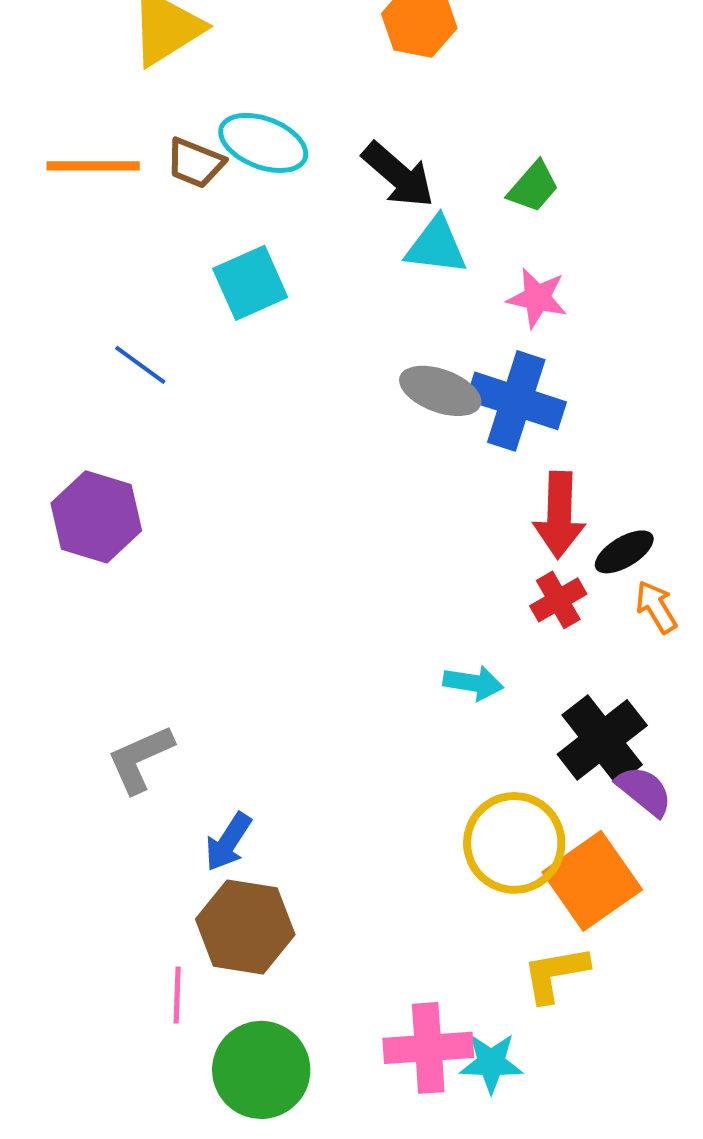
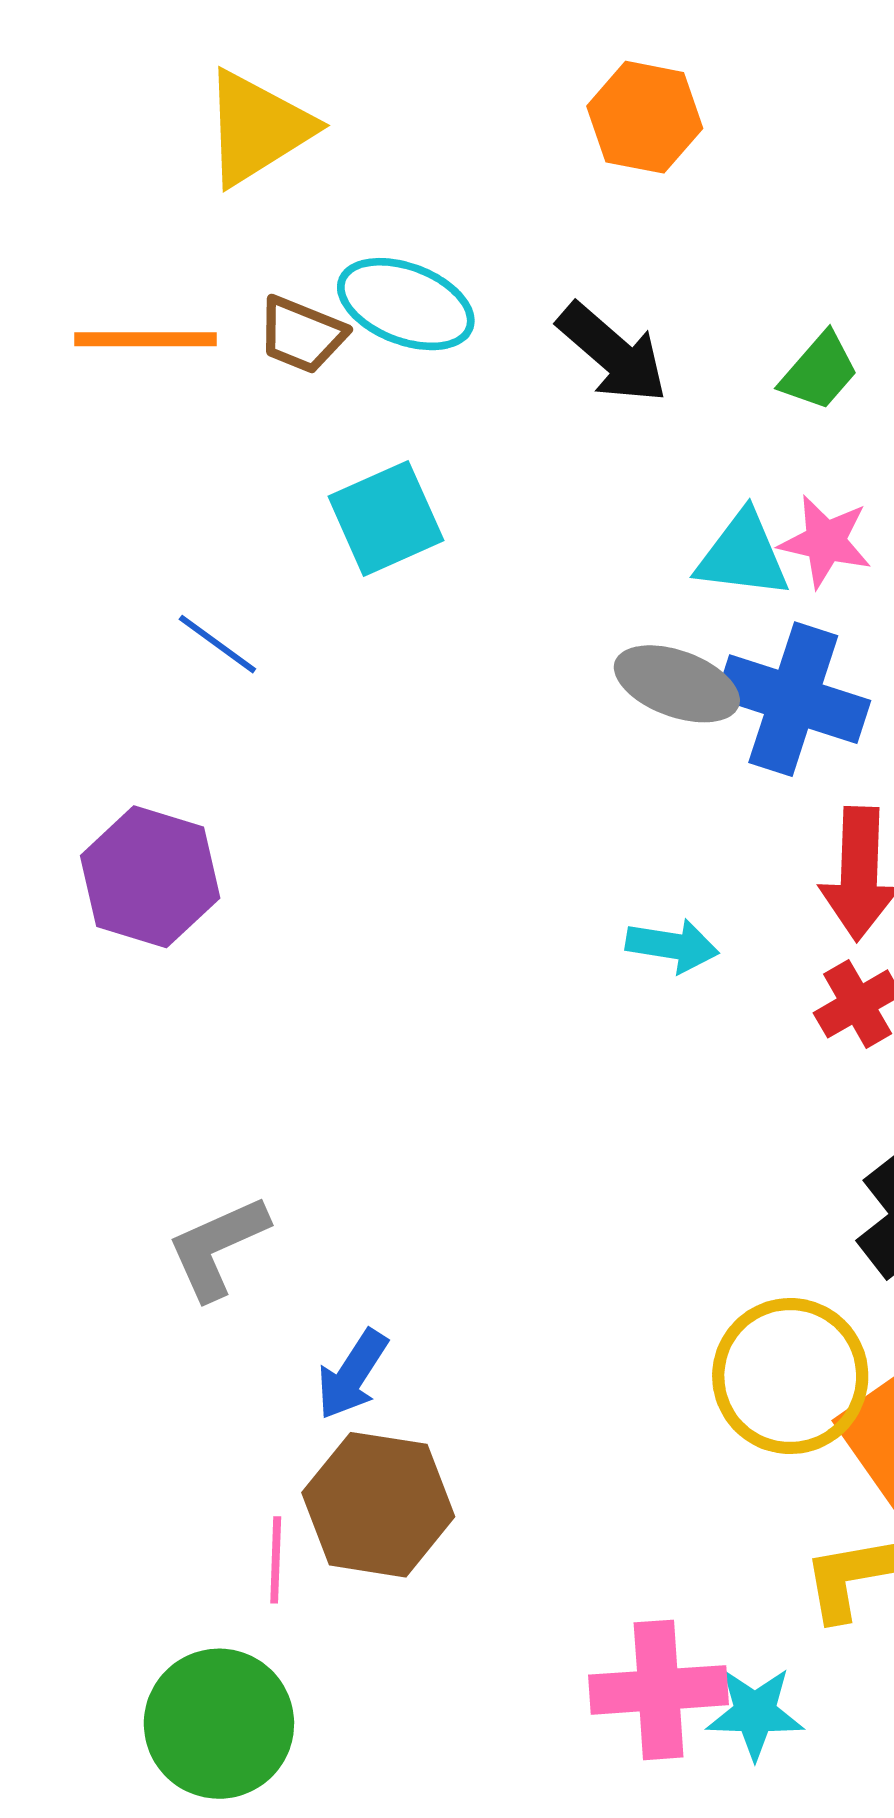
cyan triangle: (436, 246) -> (743, 555), moved
cyan arrow: (473, 683) -> (672, 946), moved
pink line: (177, 995) -> (276, 1560), moved
green circle: (261, 1070) -> (219, 1724), moved

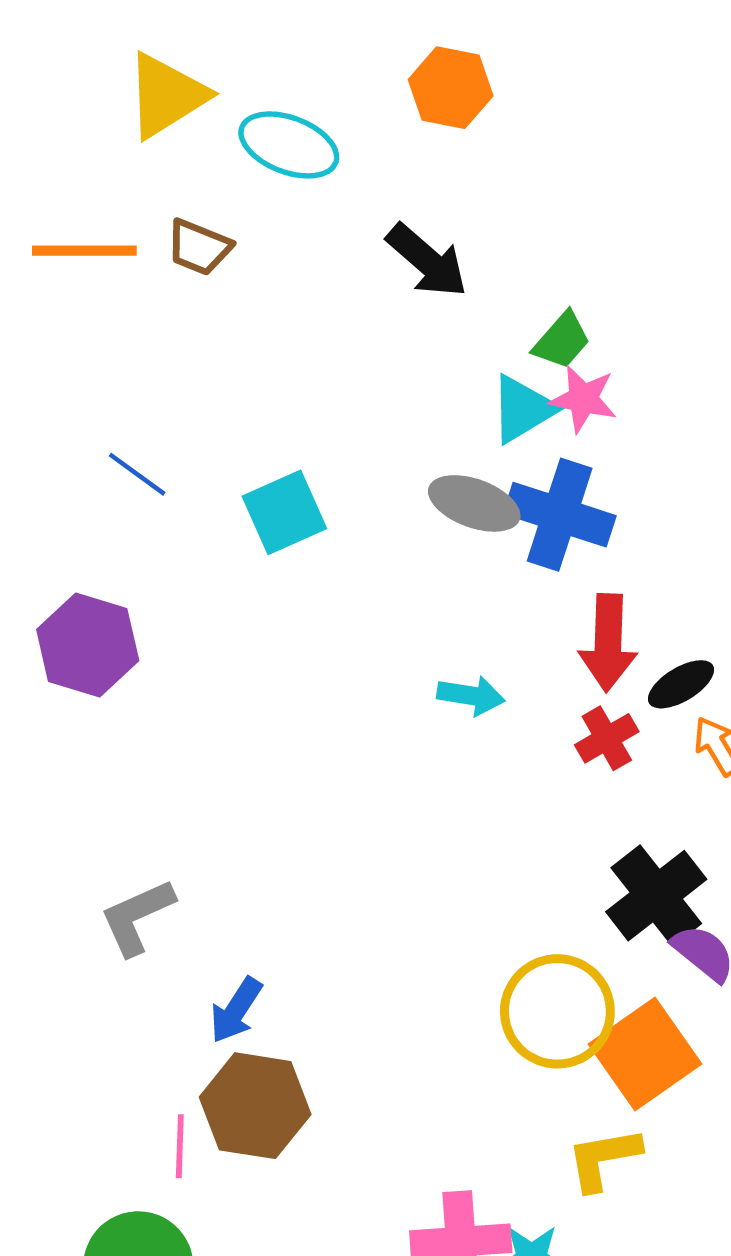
cyan ellipse: (406, 304) -> (289, 145), moved
green trapezoid: (819, 371) -> (562, 340), moved
cyan square: (386, 518) -> (284, 512), moved
cyan triangle: (743, 555) -> (523, 409), turned -38

